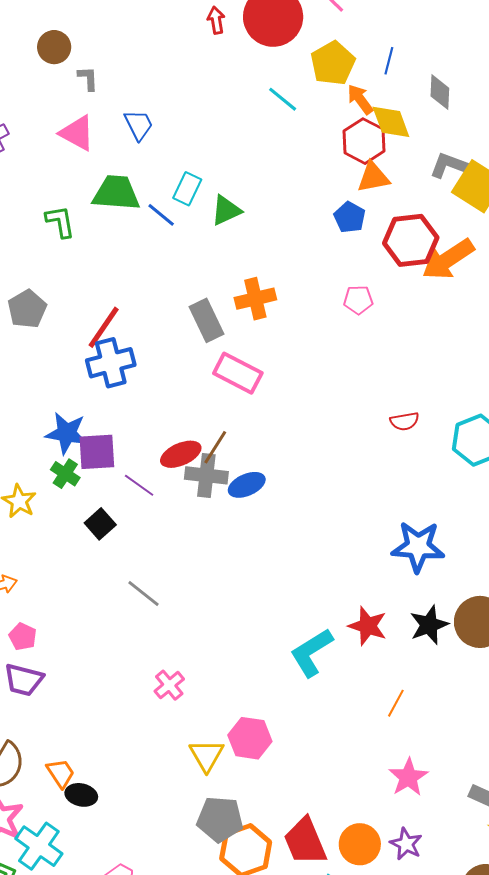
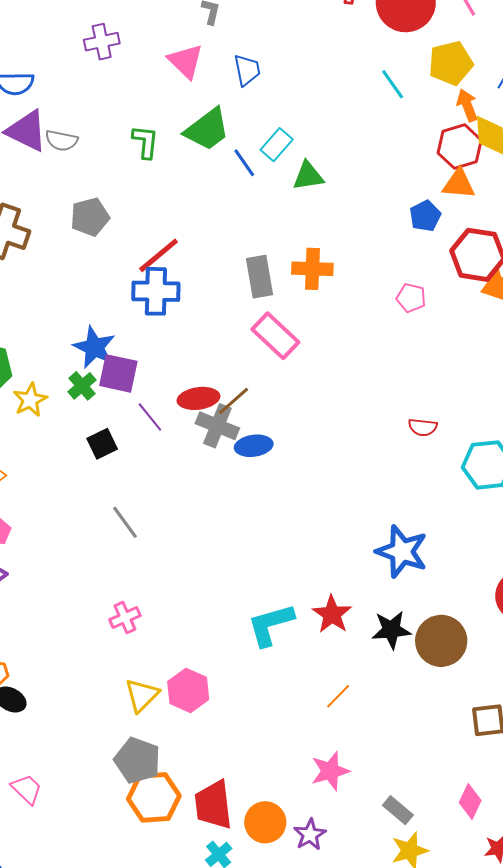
green trapezoid: (116, 193) -> (207, 129), turned 123

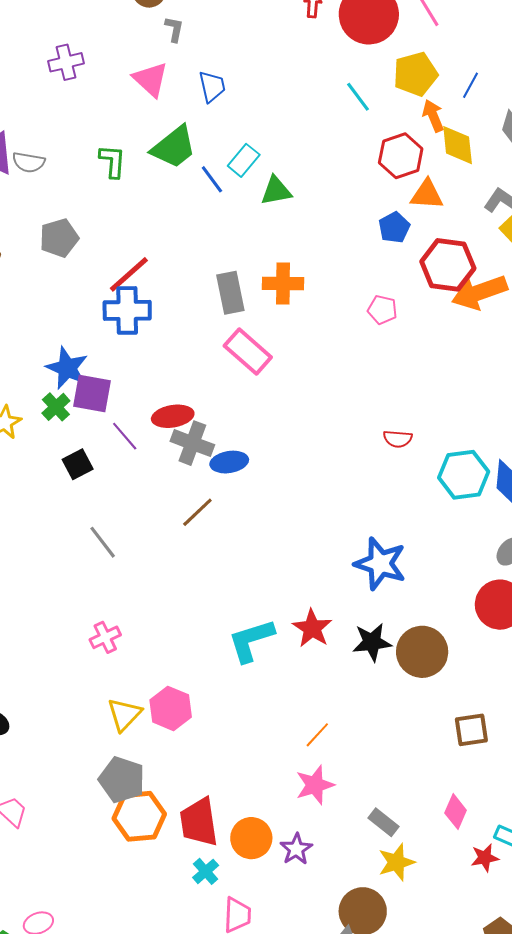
red hexagon: (460, 147) -> (401, 156), moved
brown line: (234, 401) -> (197, 512), moved
orange line: (338, 696) -> (317, 735), moved

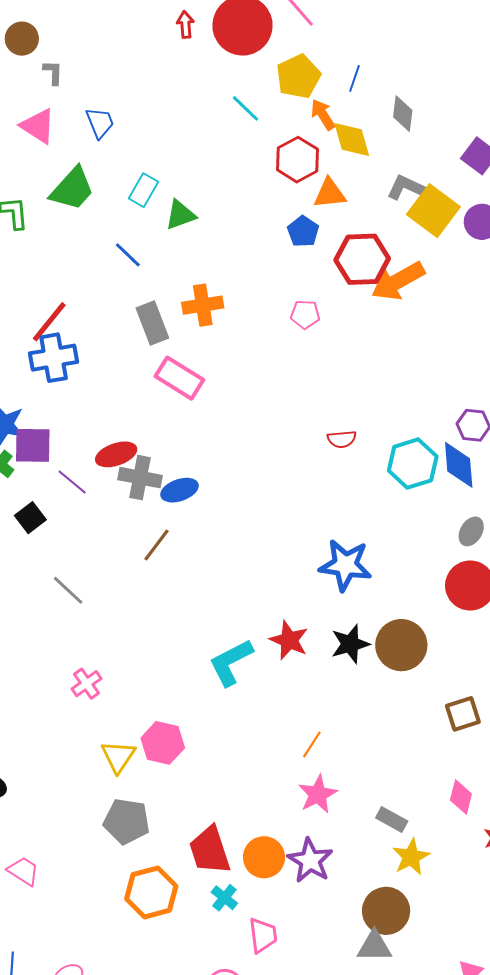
blue line: (212, 179) -> (128, 255), moved
orange hexagon: (139, 816) -> (151, 892), moved
purple star: (296, 849) -> (310, 861), size x1.4

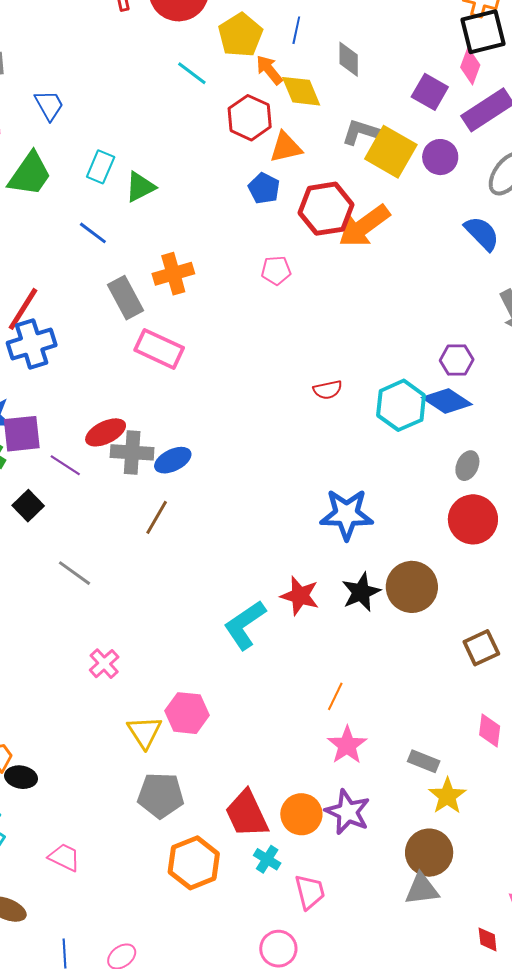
blue diamond: (459, 465) -> (447, 401), turned -45

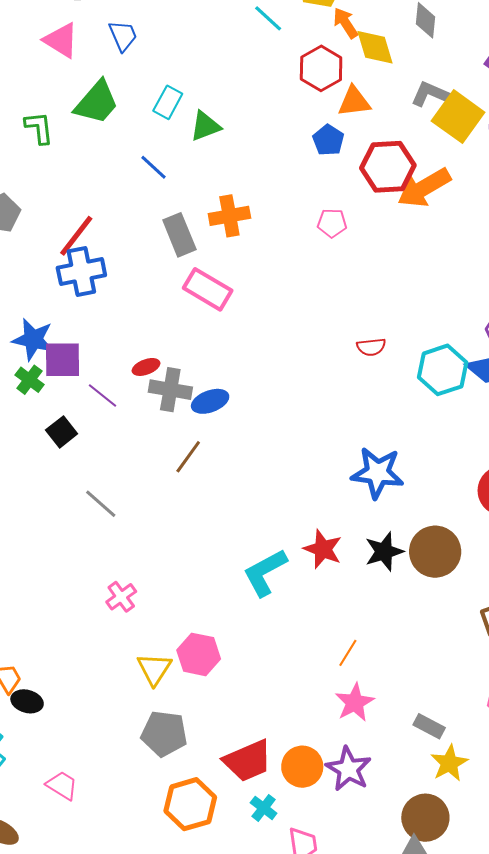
red ellipse: (106, 432) -> (146, 367), size x0.7
red trapezoid: (247, 814) -> (248, 761), turned -94

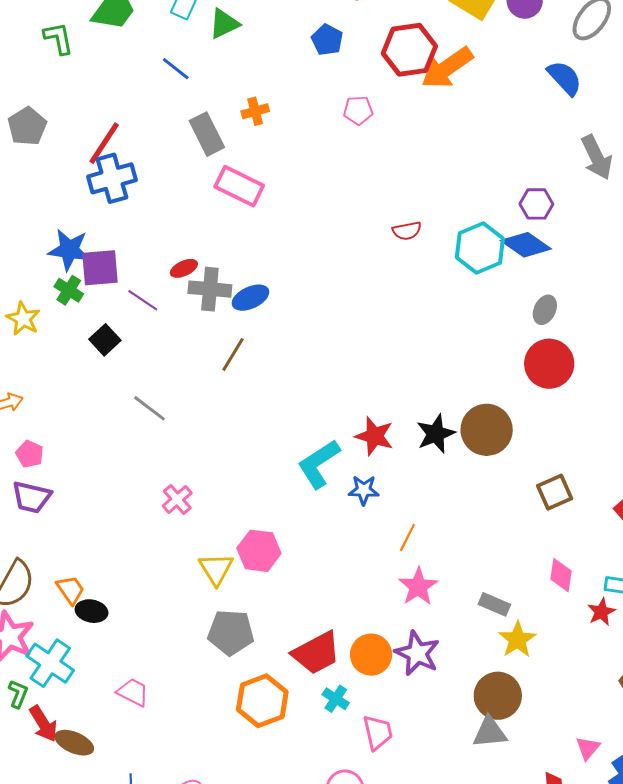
blue pentagon: (328, 140) -> (327, 40), moved
orange cross: (229, 216) -> (255, 111), size x0.7
blue star: (377, 473) -> (364, 490), moved, size x0.6

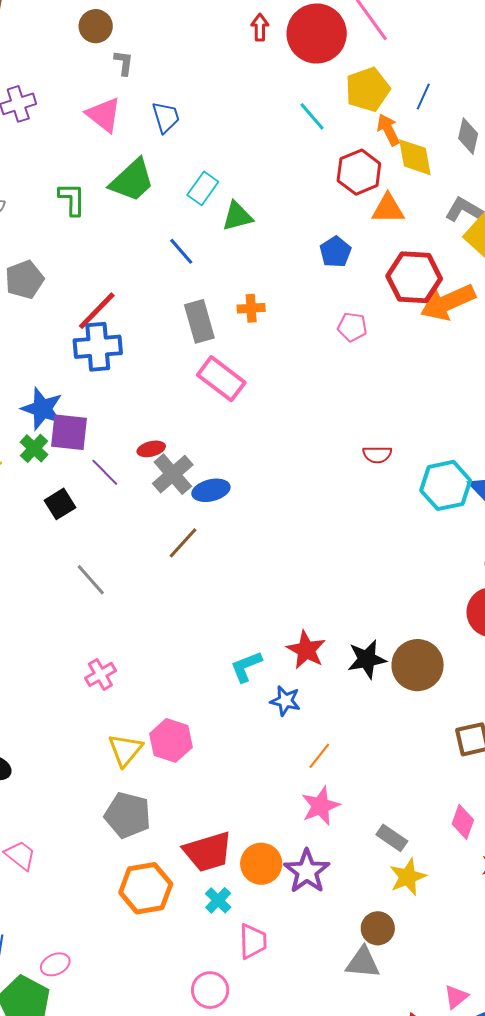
gray cross: (210, 289) -> (173, 474), turned 33
cyan L-shape: (319, 464) -> (246, 667), size x0.7
brown circle: (498, 696) -> (378, 928), size x0.7

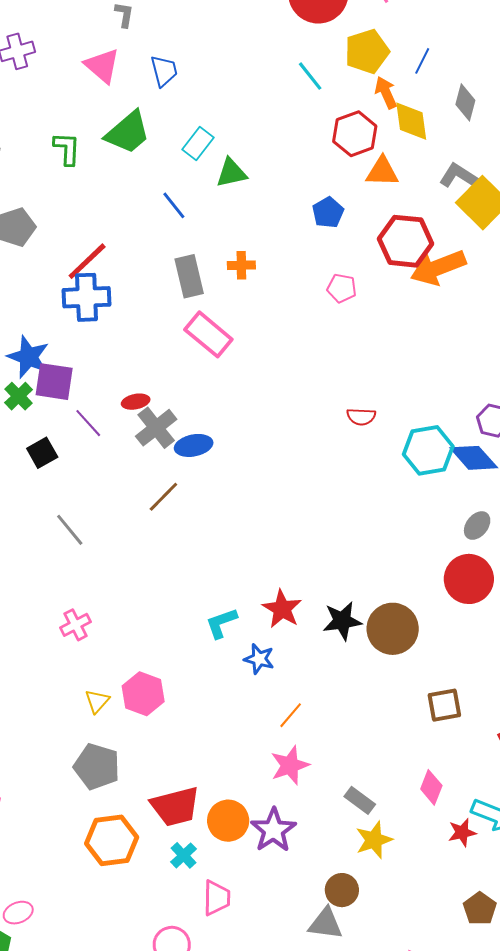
yellow triangle: (125, 750) -> (97, 701), size x0.7

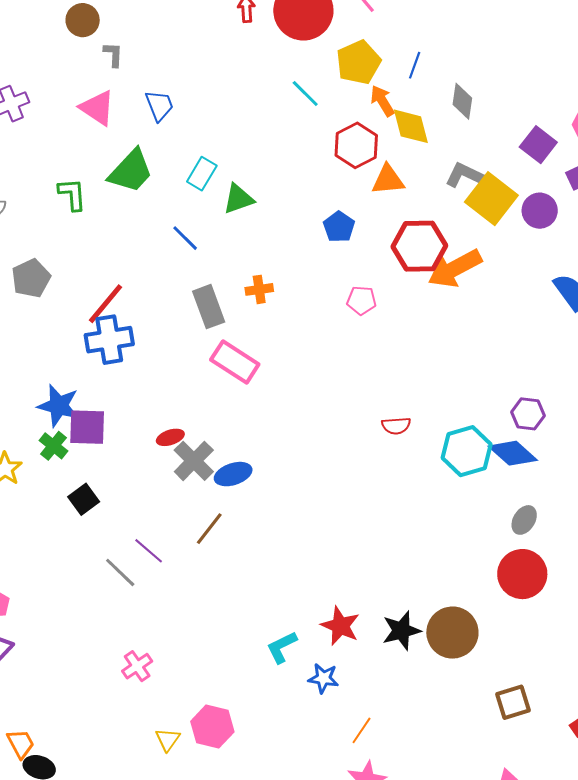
purple line: (88, 423) -> (149, 551), moved

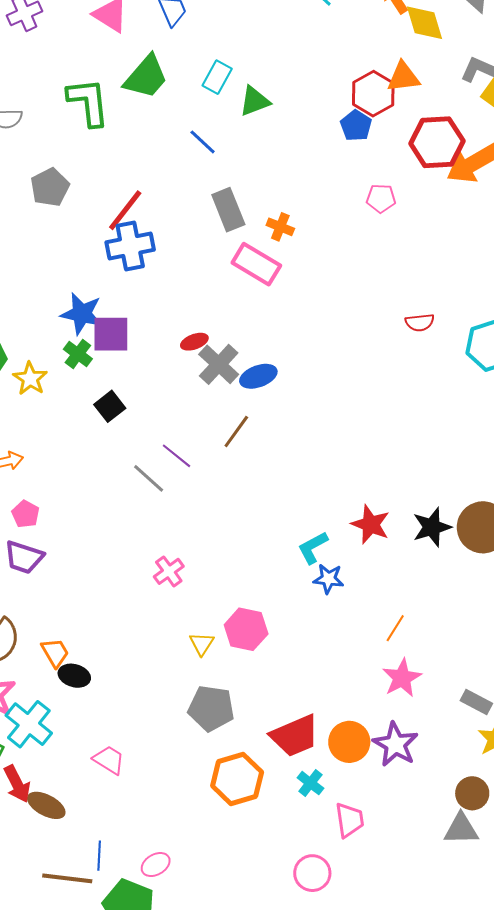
red hexagon: (356, 145) -> (373, 94), moved
green L-shape: (72, 194) -> (88, 102), size x1.5
orange cross: (259, 289) -> (280, 227), moved, turned 32
blue star: (323, 678) -> (328, 579), moved

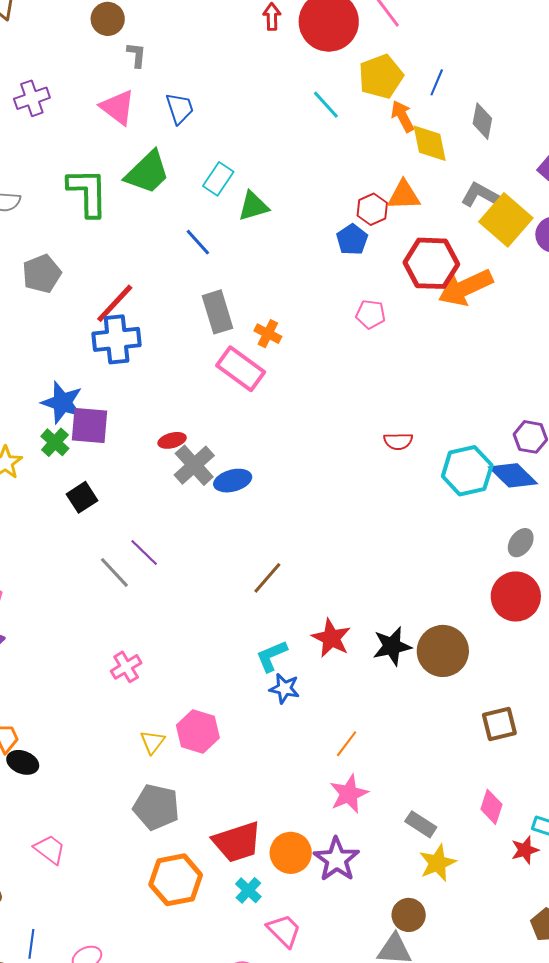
red hexagon: (373, 94) -> (372, 209), size x0.7
brown line: (236, 432) -> (267, 578), moved
pink trapezoid: (349, 820) -> (284, 931), turned -42

